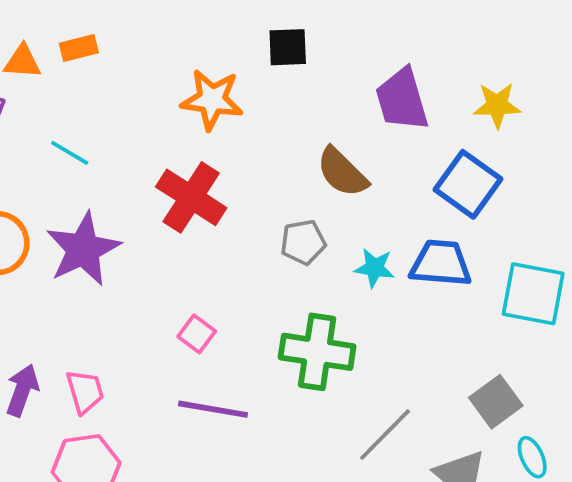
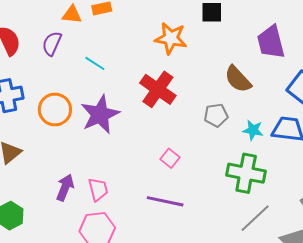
pink square: (197, 334) -> (170, 158), moved
green cross: (317, 352) -> (246, 173), moved

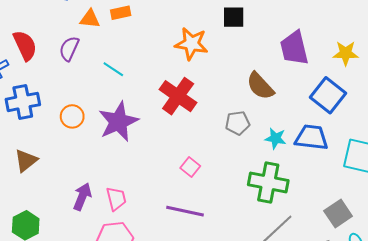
orange circle: (55, 109) -> (72, 116), size x0.7

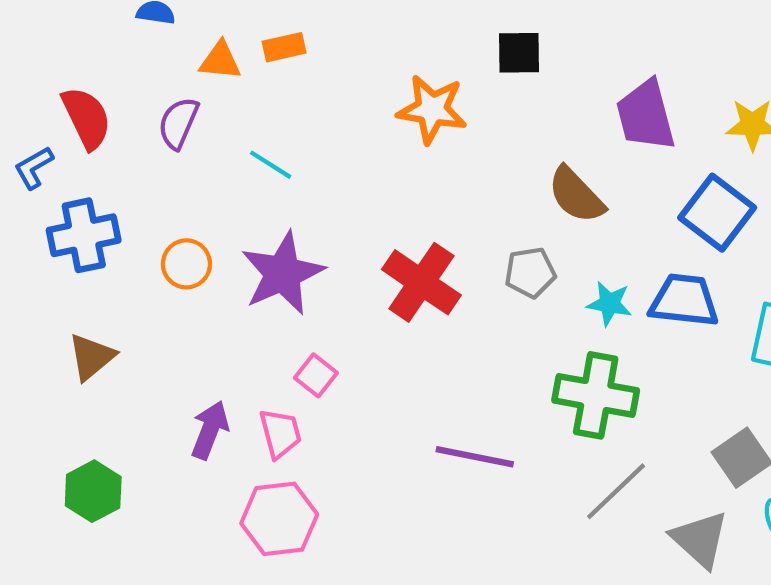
red cross: (178, 96) -> (421, 282), moved
pink square: (190, 167) -> (316, 375), moved
purple line: (185, 211) -> (475, 457), moved

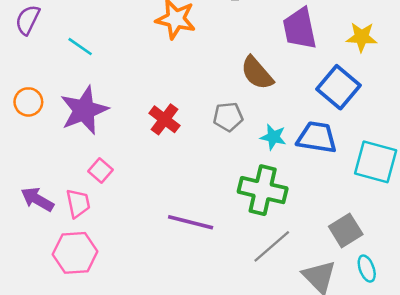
red cross: (421, 282) -> (165, 119), size x0.7
purple arrow: (210, 430) -> (37, 199), turned -84

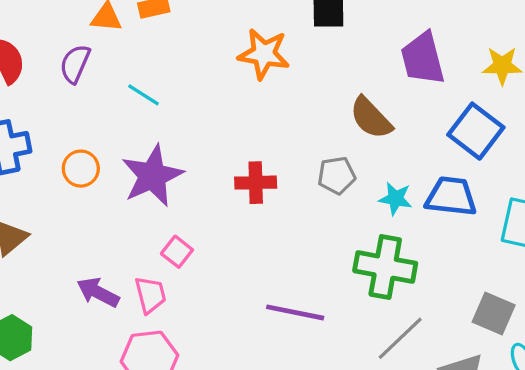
red cross: (165, 119) -> (256, 183), turned -36
gray square: (346, 230) -> (494, 314), turned -32

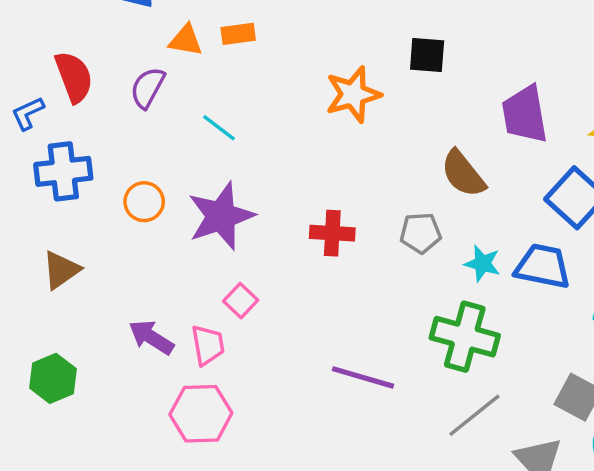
orange star: (264, 54) -> (353, 94), turned -30

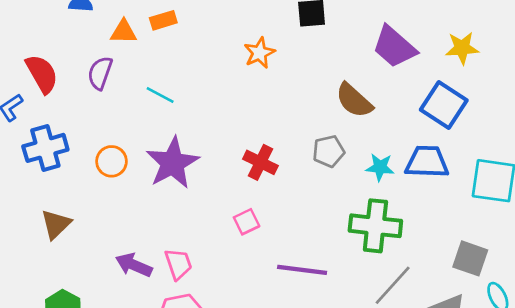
orange star: (353, 94) -> (259, 53), size x0.7
purple trapezoid: (525, 114) -> (394, 47), turned -30
red cross: (332, 233) -> (260, 162), turned 32
pink square: (241, 301) -> (247, 222), moved, turned 30

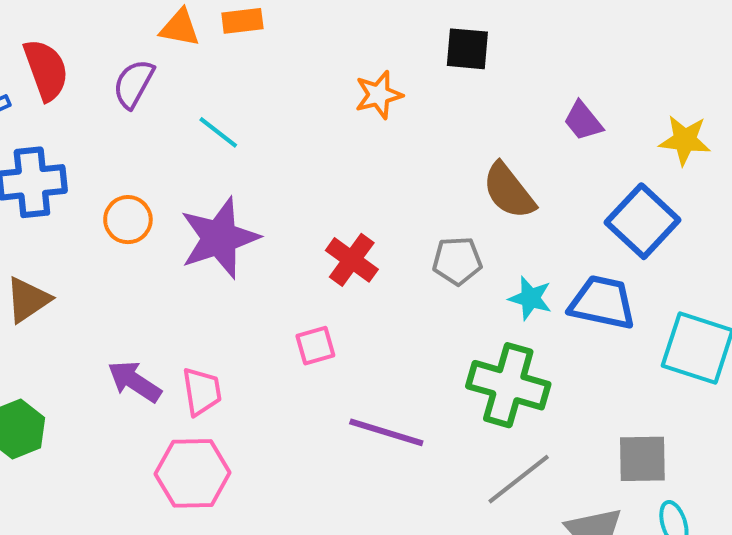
purple trapezoid: (394, 47) -> (583, 121), size x0.6
gray square: (470, 258) -> (642, 459), turned -30

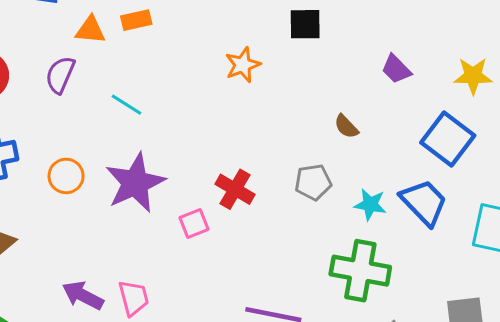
brown semicircle: (509, 191) -> (346, 127), size x0.6
blue trapezoid: (602, 302) -> (424, 202), turned 40
pink square: (315, 346) -> (194, 224), moved

